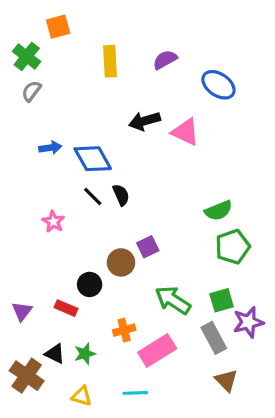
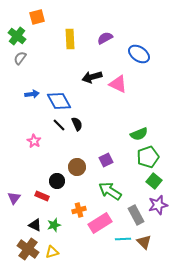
purple square: (148, 247) -> (106, 160), moved
green square: (222, 300) -> (154, 181), moved, turned -35
brown cross: (27, 376) -> (28, 249), moved
cyan line: (135, 393) -> (123, 239), moved
yellow triangle: (82, 396) -> (52, 252), turned -32

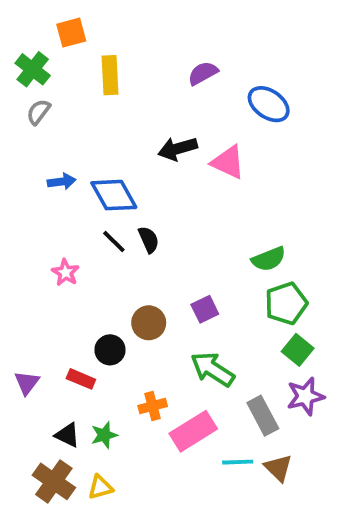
yellow rectangle: (70, 39) -> (110, 75), moved

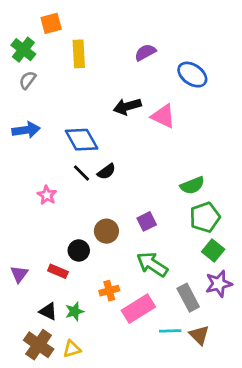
blue arrow: (62, 182) -> (26, 130), moved, size x1.4
black semicircle: (149, 240) -> (106, 172), turned 78

